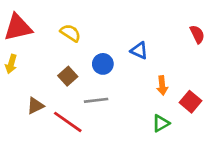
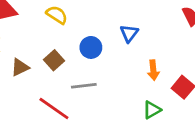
blue triangle: (139, 50) -> (129, 33), turned 42
brown triangle: (35, 106) -> (20, 67), moved

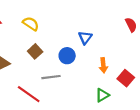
blue circle: (91, 47) -> (67, 56), moved
brown square: (54, 60) -> (35, 51), moved

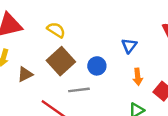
blue triangle: (85, 38) -> (129, 46), moved
brown square: (35, 51) -> (61, 61), size x1.6

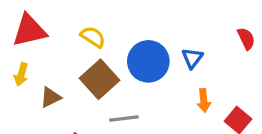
blue circle: (97, 66) -> (148, 61), moved, size x1.6

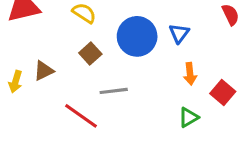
yellow arrow: (21, 74) -> (16, 82), moved
brown square: (99, 79) -> (90, 54), size x0.6

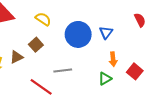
brown square: (90, 54) -> (36, 45), moved
green triangle: (188, 117) -> (105, 79), moved

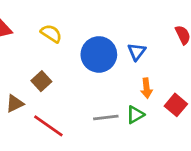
brown square: (36, 45) -> (41, 81), moved
brown triangle: (16, 57) -> (15, 104), moved
gray line: (63, 70) -> (106, 118), moved

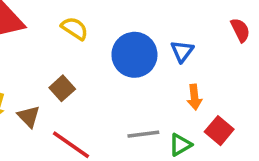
brown triangle: (15, 104) -> (29, 116), turned -48
red square: (176, 105) -> (219, 131), moved
green triangle: (135, 115) -> (180, 145), moved

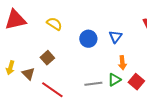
blue circle: (134, 55) -> (88, 39), size x0.7
green triangle: (180, 145) -> (114, 80), moved

